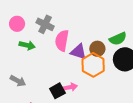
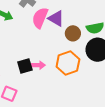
purple triangle: (79, 52) -> (56, 18), moved
orange hexagon: (93, 65) -> (68, 63), moved

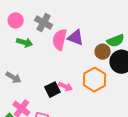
brown circle: (73, 33) -> (103, 52), moved
pink arrow: (38, 65) -> (65, 87), turned 32

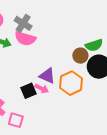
purple triangle: (76, 38) -> (47, 76), moved
pink semicircle: (60, 40) -> (25, 39), moved, turned -90

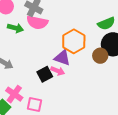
brown circle: (80, 56) -> (100, 56), moved
orange hexagon: (71, 83) -> (74, 41), moved

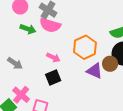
purple triangle: (62, 58) -> (95, 71), moved
pink arrow: (58, 71) -> (53, 57), moved

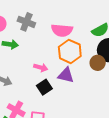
pink semicircle: (50, 25) -> (62, 30), moved
purple triangle: (95, 71) -> (66, 75), moved

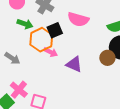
orange hexagon: (70, 51) -> (41, 40), moved
black square: (44, 87) -> (55, 30), moved

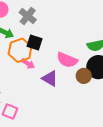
pink semicircle: (78, 19) -> (67, 60), moved
black square: (55, 30) -> (34, 42), turned 35

